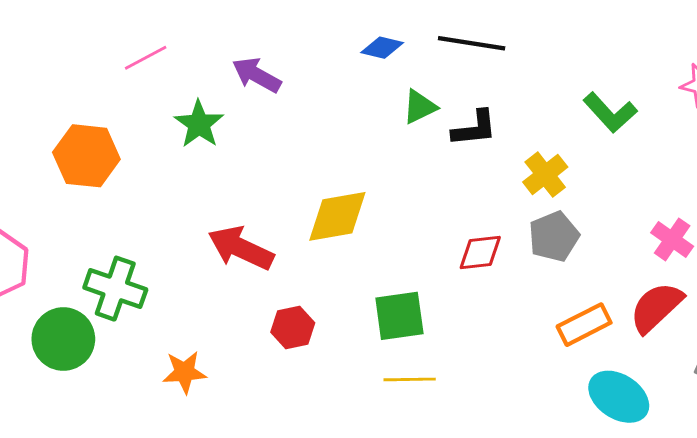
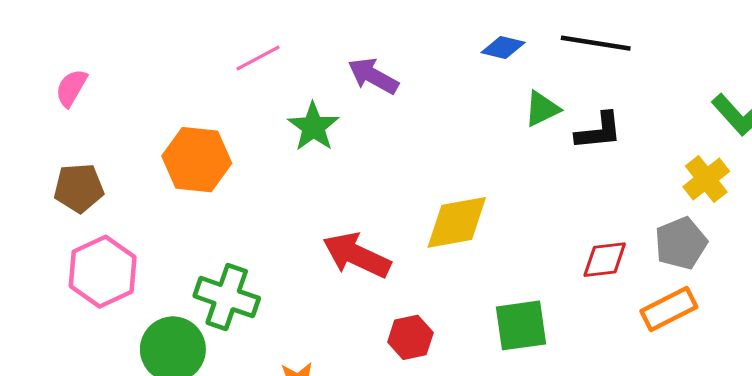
yellow cross: (545, 175) -> (706, 179), moved
orange rectangle: (584, 325) -> (669, 309), moved

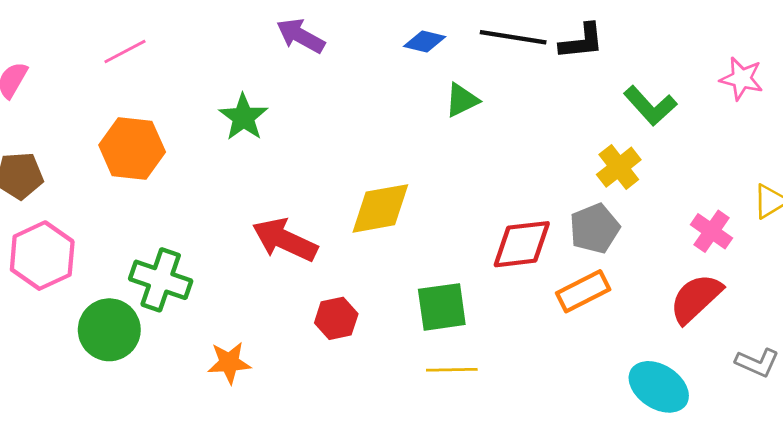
pink line: (258, 58) -> (125, 51), moved
purple arrow: (373, 76) -> (301, 36), moved
black L-shape: (599, 131) -> (582, 41), moved
red diamond: (605, 260) -> (522, 244), size x1.4

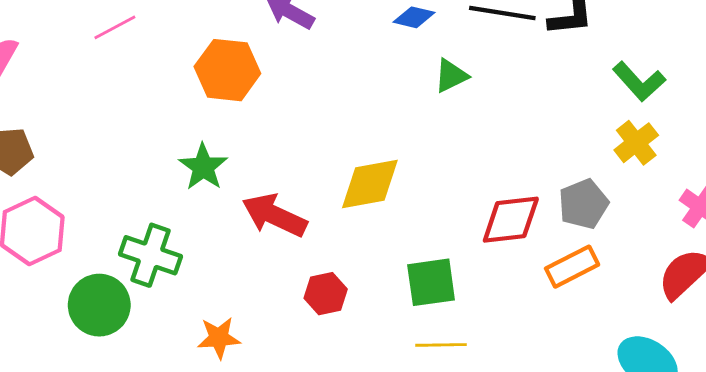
green star: (243, 117) -> (203, 167), moved
orange hexagon: (132, 149) -> (227, 70), moved
yellow cross: (619, 167) -> (636, 143), moved

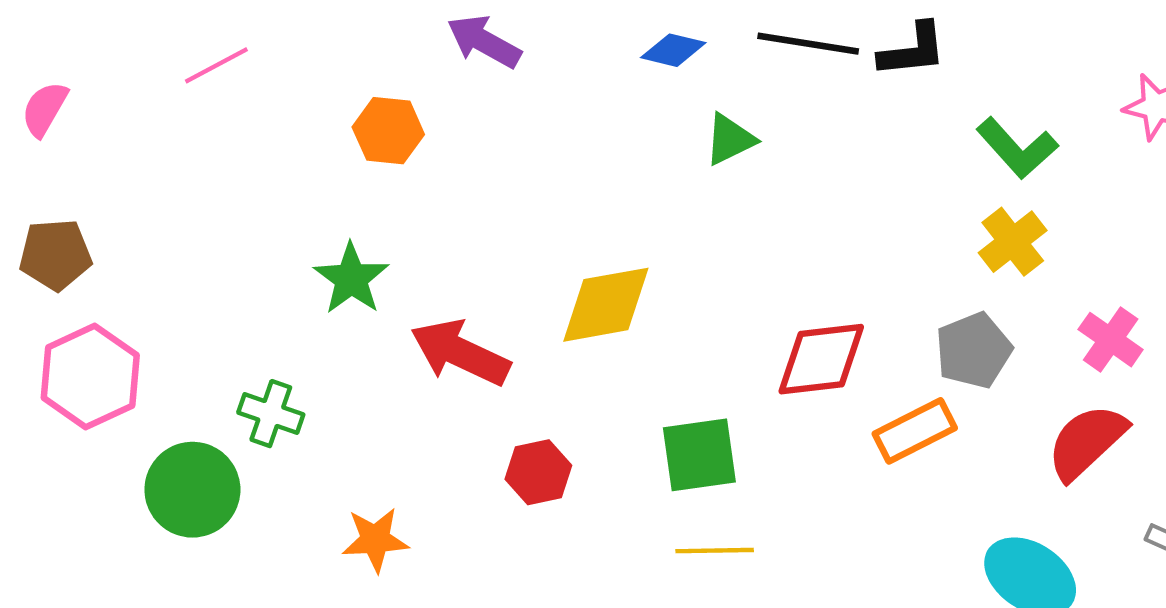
orange hexagon: (227, 70) -> (388, 131), size x0.7
gray pentagon: (583, 204) -> (974, 350), moved
green cross: (150, 255) -> (271, 414), size x0.7

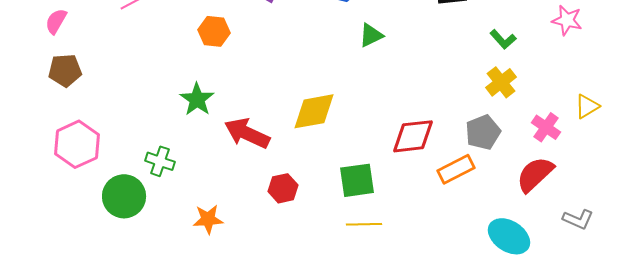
green L-shape: (1017, 148) -> (503, 39), size x0.7
brown pentagon: (55, 255) -> (65, 70), moved

